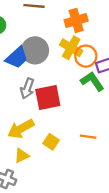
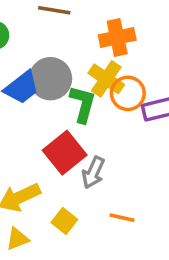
green L-shape: (92, 81) -> (83, 104), moved, turned 45
gray arrow: (27, 88) -> (93, 172), moved
red square: (48, 97) -> (65, 153), turned -32

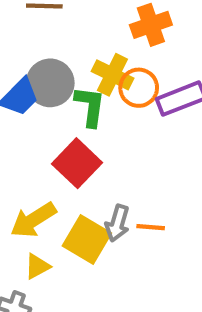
orange cross: (117, 37) -> (151, 25), moved
gray arrow: (93, 172) -> (117, 223), moved
yellow square: (64, 221) -> (87, 239), size x1.6

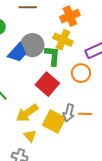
orange cross: (151, 25) -> (70, 16), moved
orange circle: (139, 88) -> (81, 73), moved
yellow triangle: (37, 266) -> (30, 136), turned -40

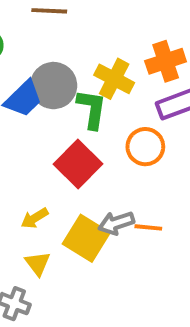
orange cross: (70, 16) -> (166, 61), moved
yellow arrow: (27, 113) -> (35, 218), size x0.6
gray arrow: (69, 113) -> (116, 223), turned 54

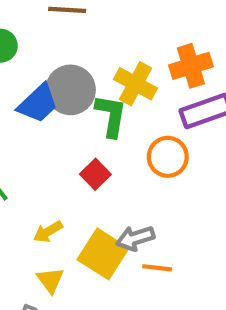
red square: (78, 164) -> (95, 174), size x0.6
orange line: (148, 227) -> (157, 268), moved

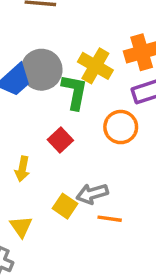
yellow arrow: (48, 232) -> (22, 169), moved, turned -50
yellow square: (103, 254) -> (65, 206), size x0.6

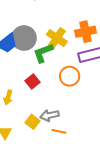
green L-shape: (75, 92) -> (43, 53), turned -125

